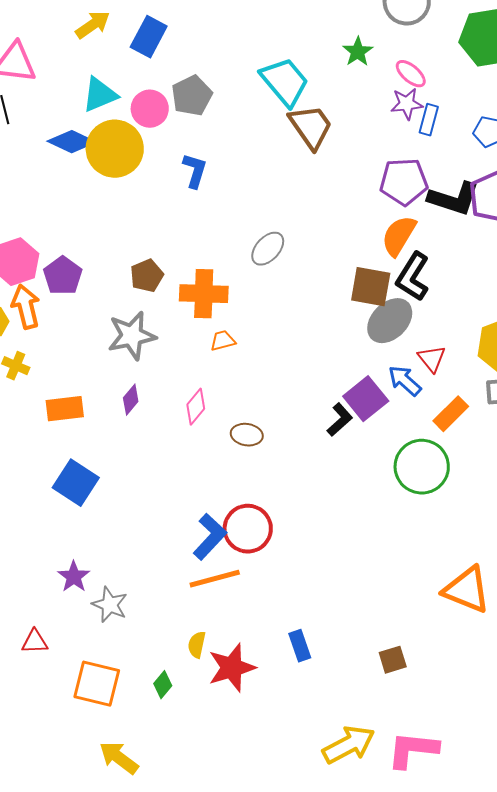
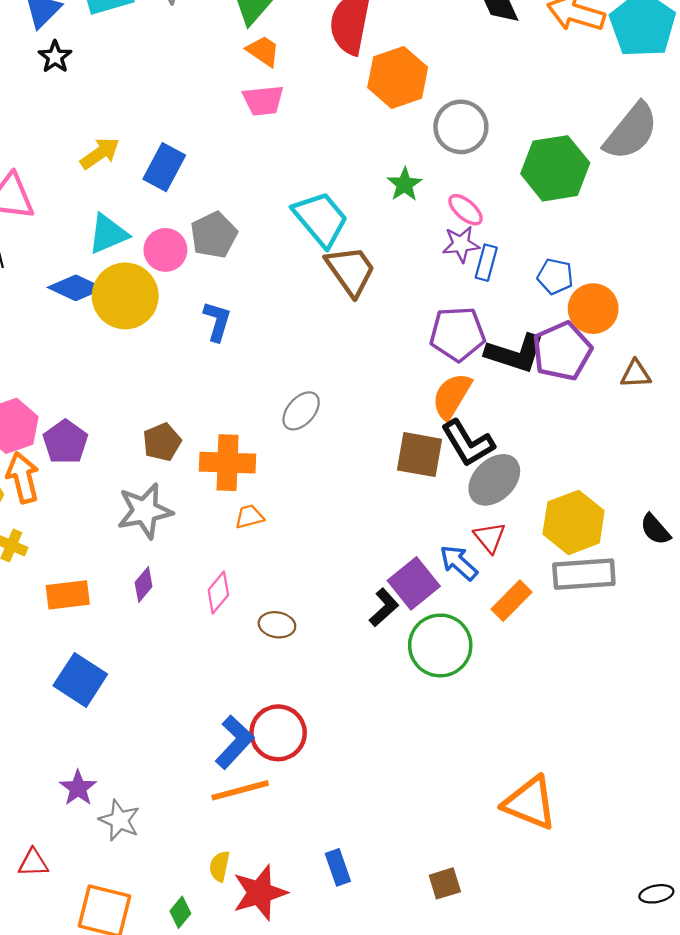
black L-shape: (413, 277) -> (468, 443), turned -63
gray ellipse: (390, 321) -> (494, 480), moved
green circle: (422, 467) -> (440, 645), moved

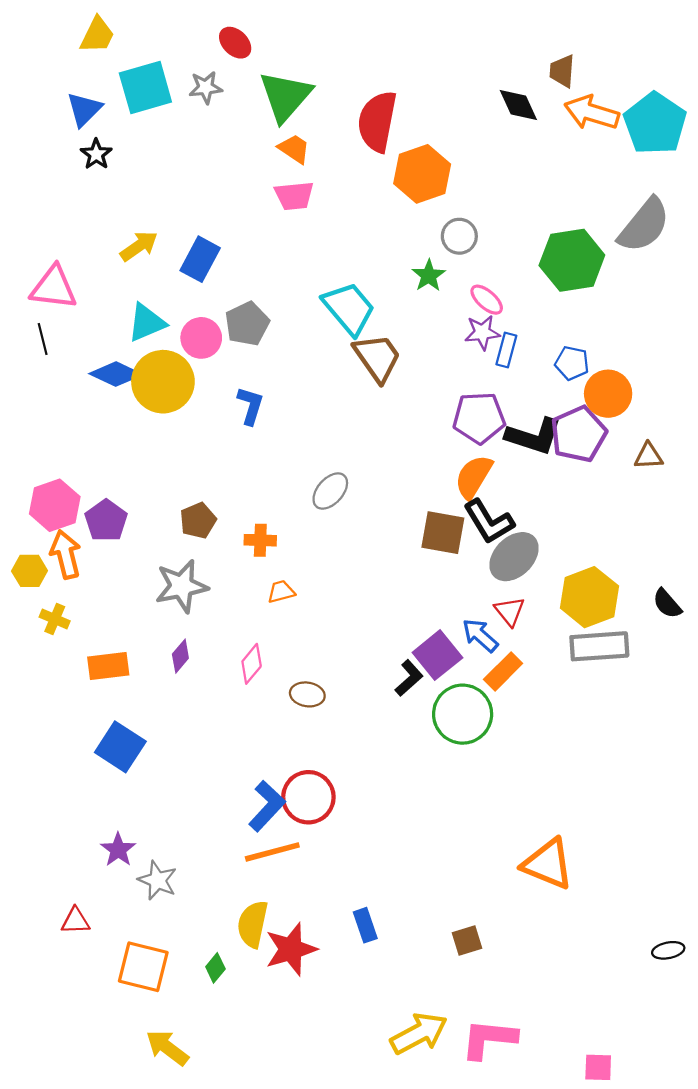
gray circle: (461, 127) -> (459, 236), moved, size x0.7
orange cross: (228, 463) -> (260, 540), size x0.6
orange rectangle: (512, 601) -> (503, 671), moved
yellow semicircle: (219, 866) -> (253, 924), size x1.6

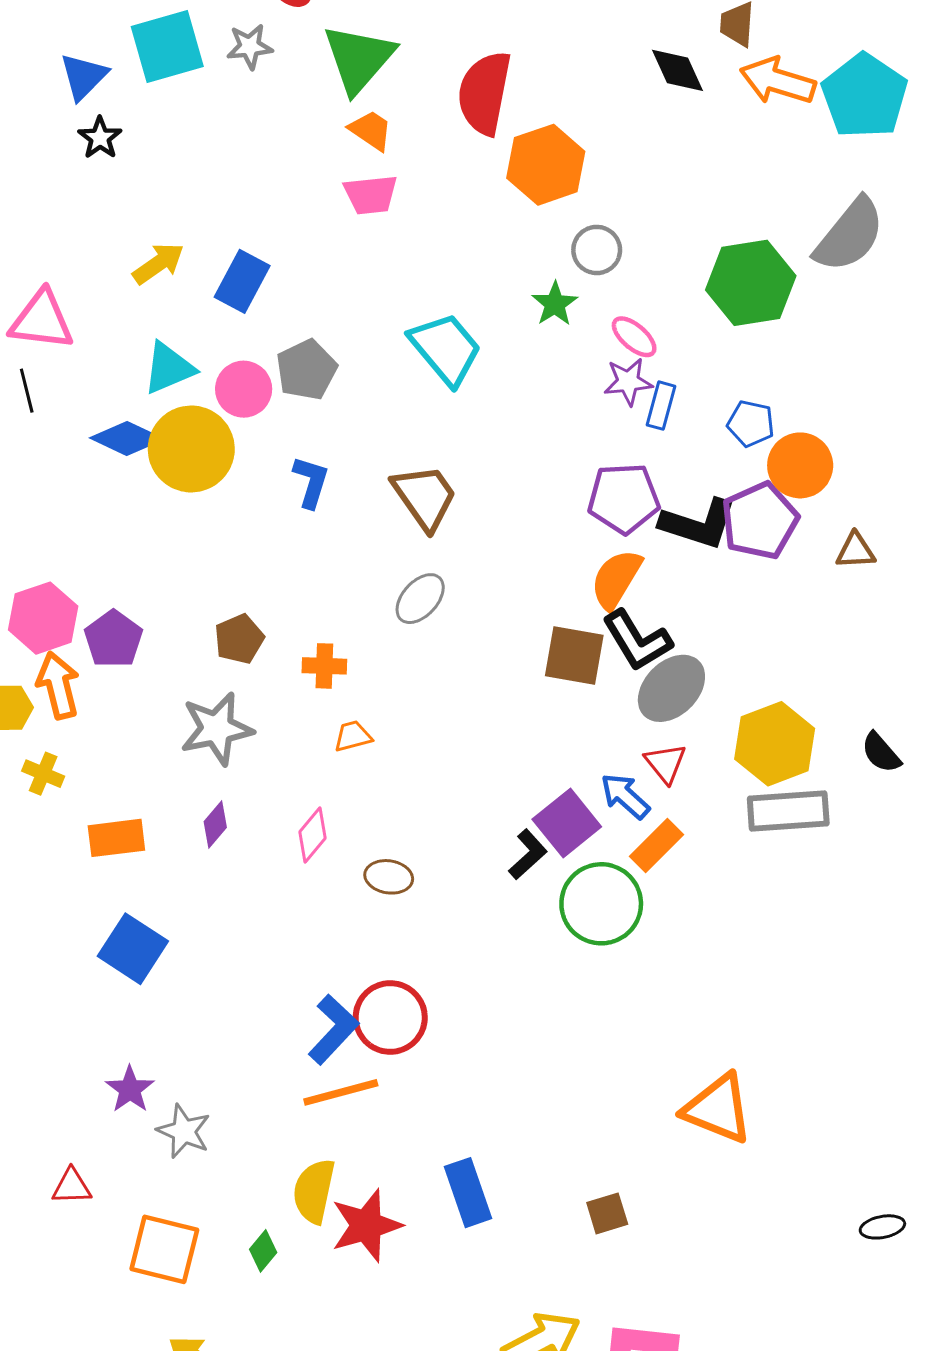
brown trapezoid: (377, 358) -> (425, 497), moved
blue rectangle: (365, 925) -> (468, 1193), size x1.4

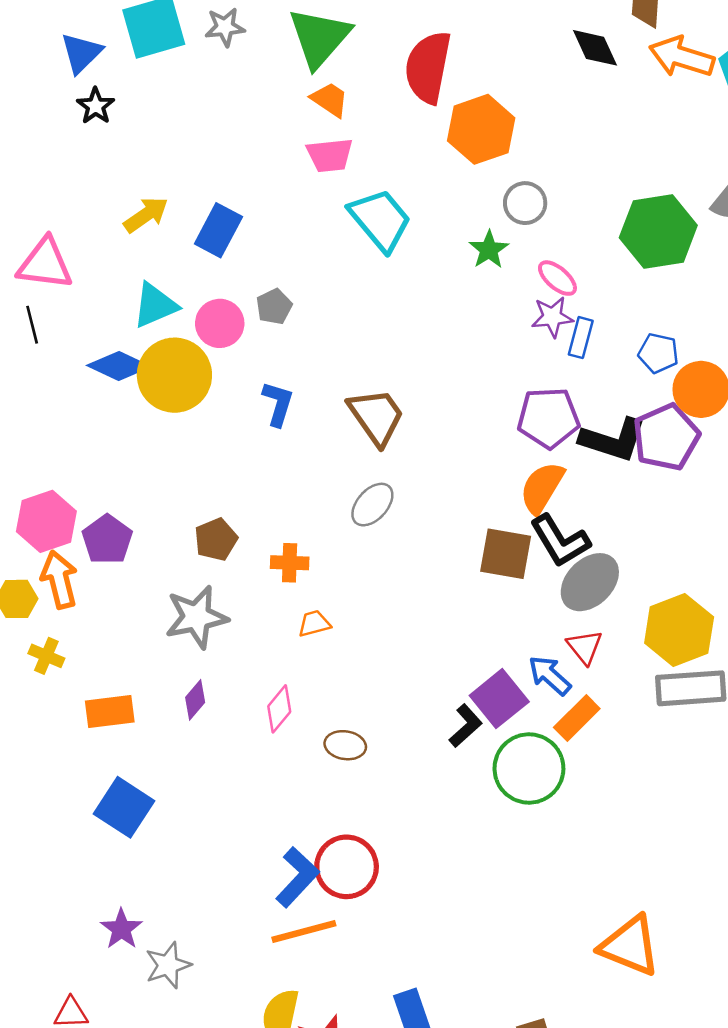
cyan trapezoid: (446, 349) -> (380, 220), moved
gray pentagon: (306, 370) -> (274, 307), size x0.7
gray star: (184, 1131) -> (168, 965), turned 30

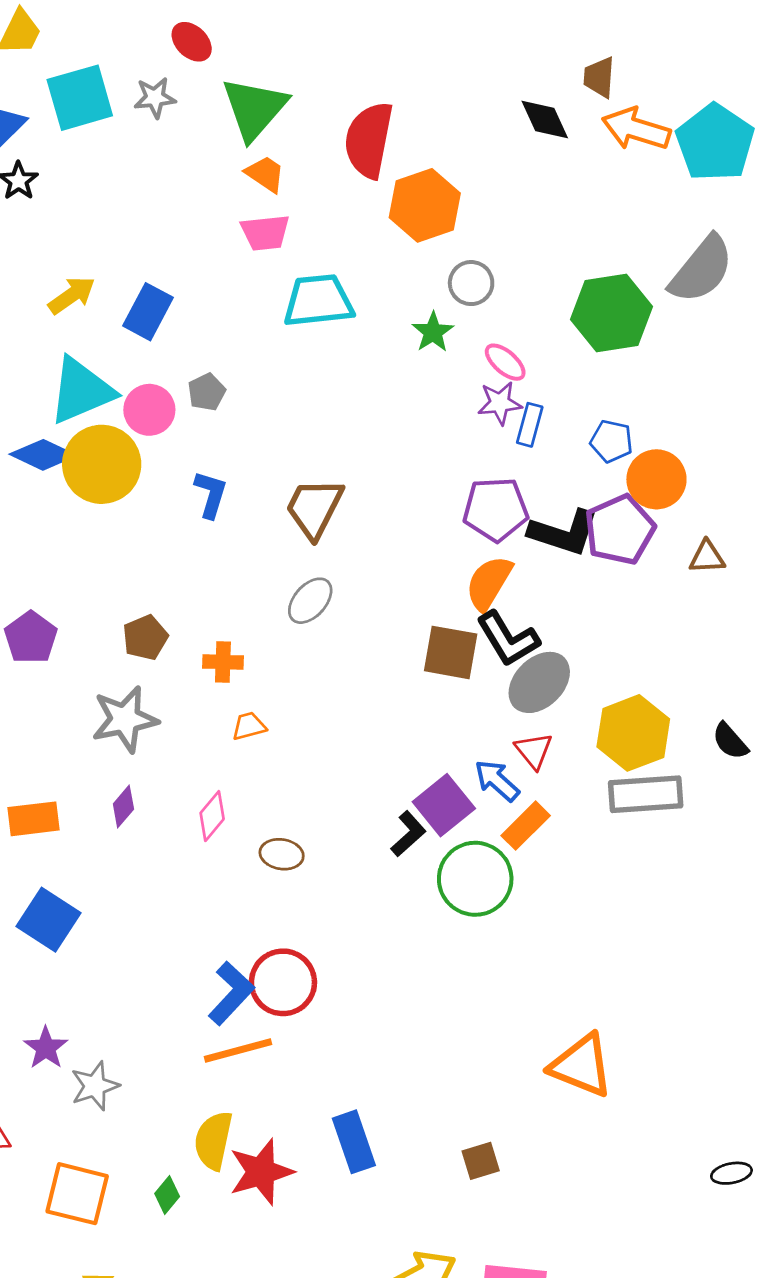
cyan trapezoid: (380, 220) -> (318, 301), turned -56
cyan triangle: (155, 305) -> (81, 391), size x1.4
brown trapezoid: (376, 417) -> (314, 508), turned -118

